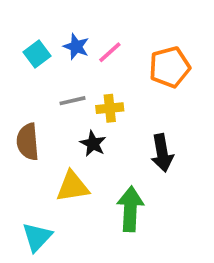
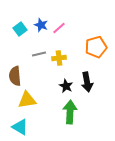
orange pentagon: (170, 67) -> (96, 47), moved
black star: (93, 144) -> (66, 86), moved
yellow triangle: (72, 187) -> (27, 100), moved
cyan triangle: (37, 237) -> (20, 127), turned -42

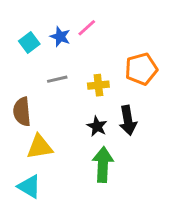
pink line: (59, 28) -> (87, 28), moved
yellow cross: (59, 58) -> (98, 85), moved

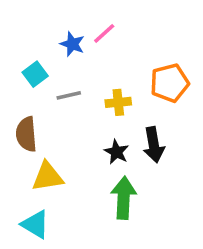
cyan square: (29, 42) -> (35, 74), moved

